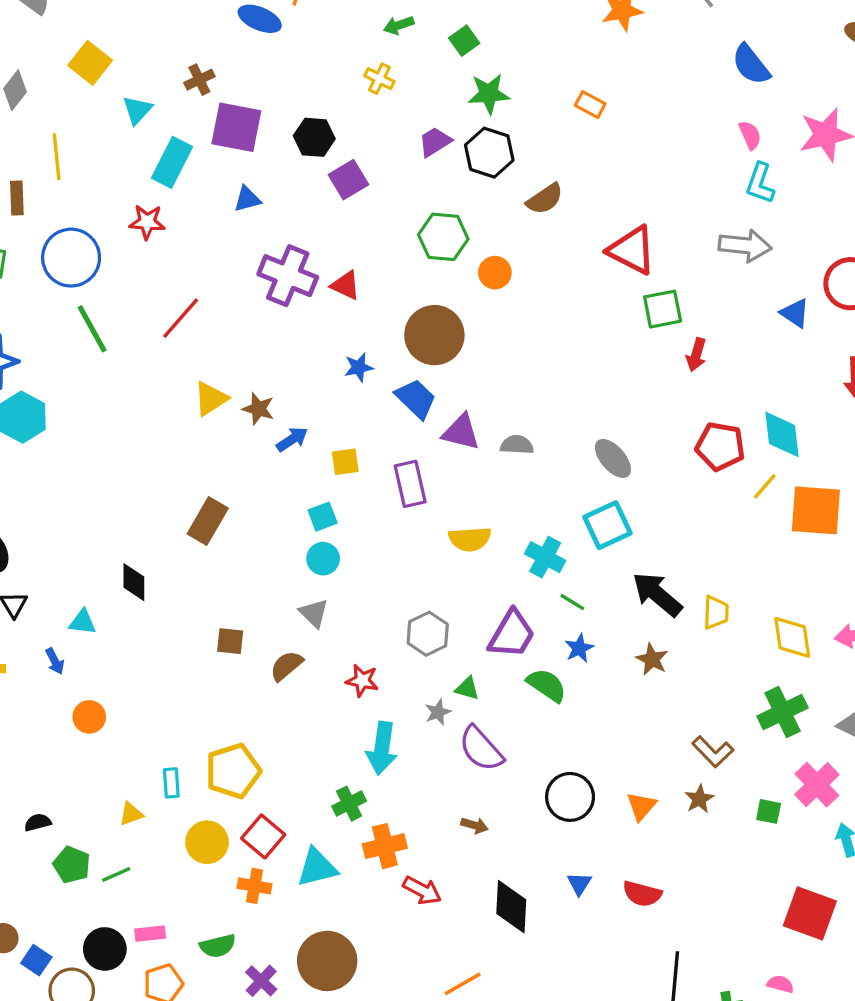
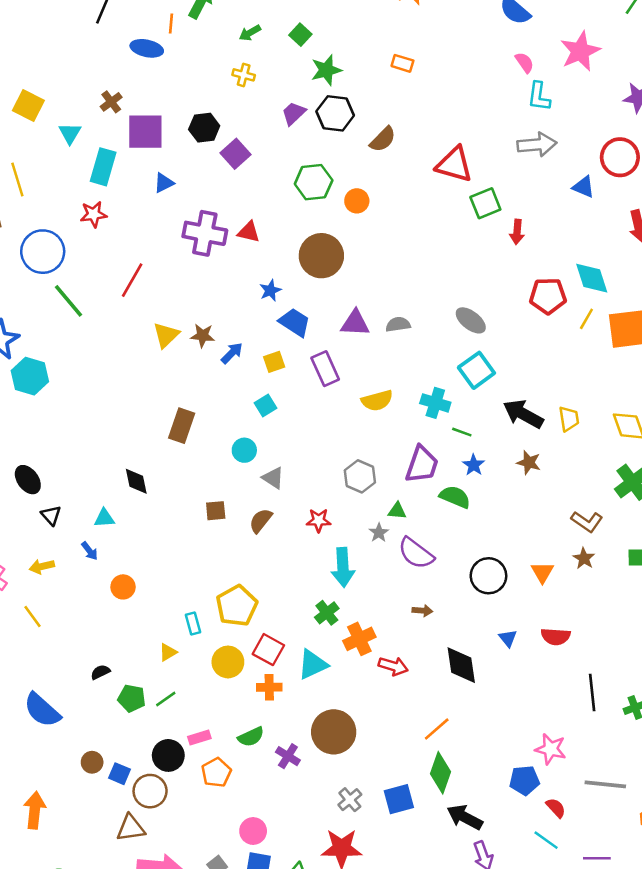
blue trapezoid: (416, 399) -> (295, 322), moved
cyan circle: (323, 559) -> (244, 450), moved

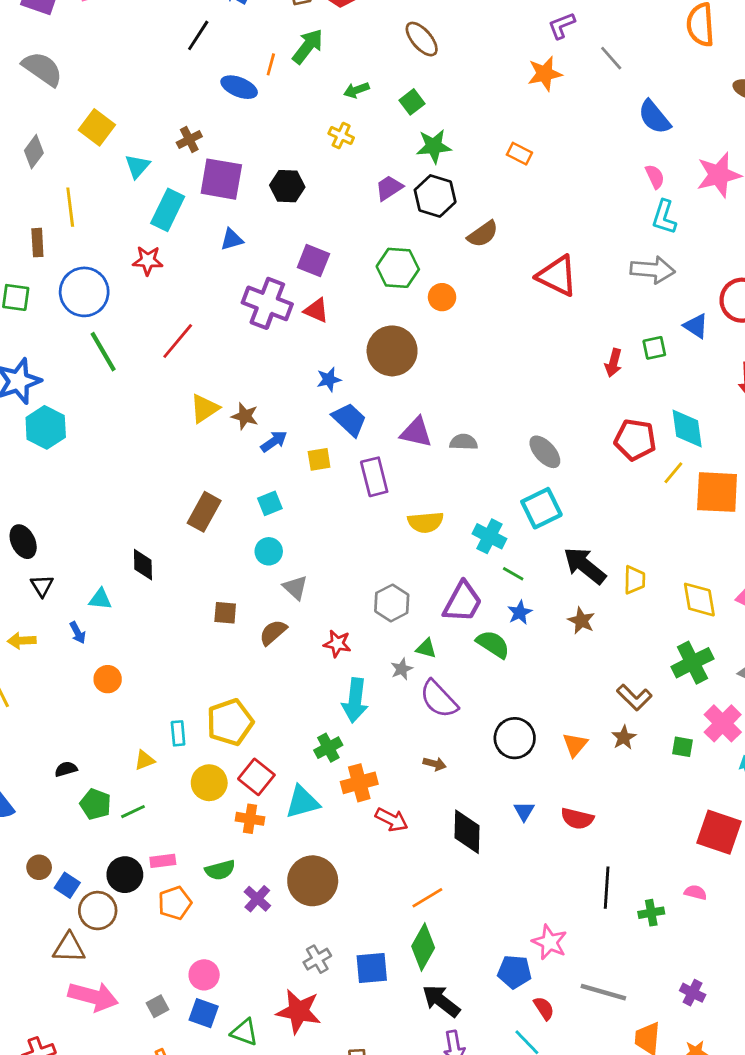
purple square: (235, 154) -> (313, 261), moved, turned -36
green square: (485, 203) -> (654, 348), moved, size x0.7
cyan square: (265, 405) -> (270, 503), moved

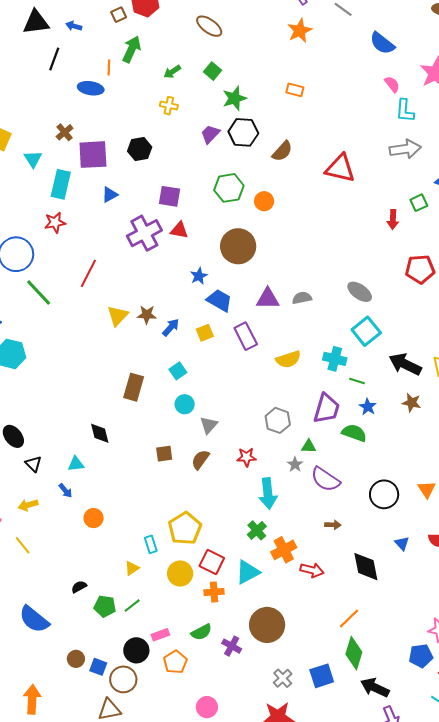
purple cross: (267, 303) -> (144, 233), turned -36
gray triangle: (295, 588) -> (209, 425), turned 42

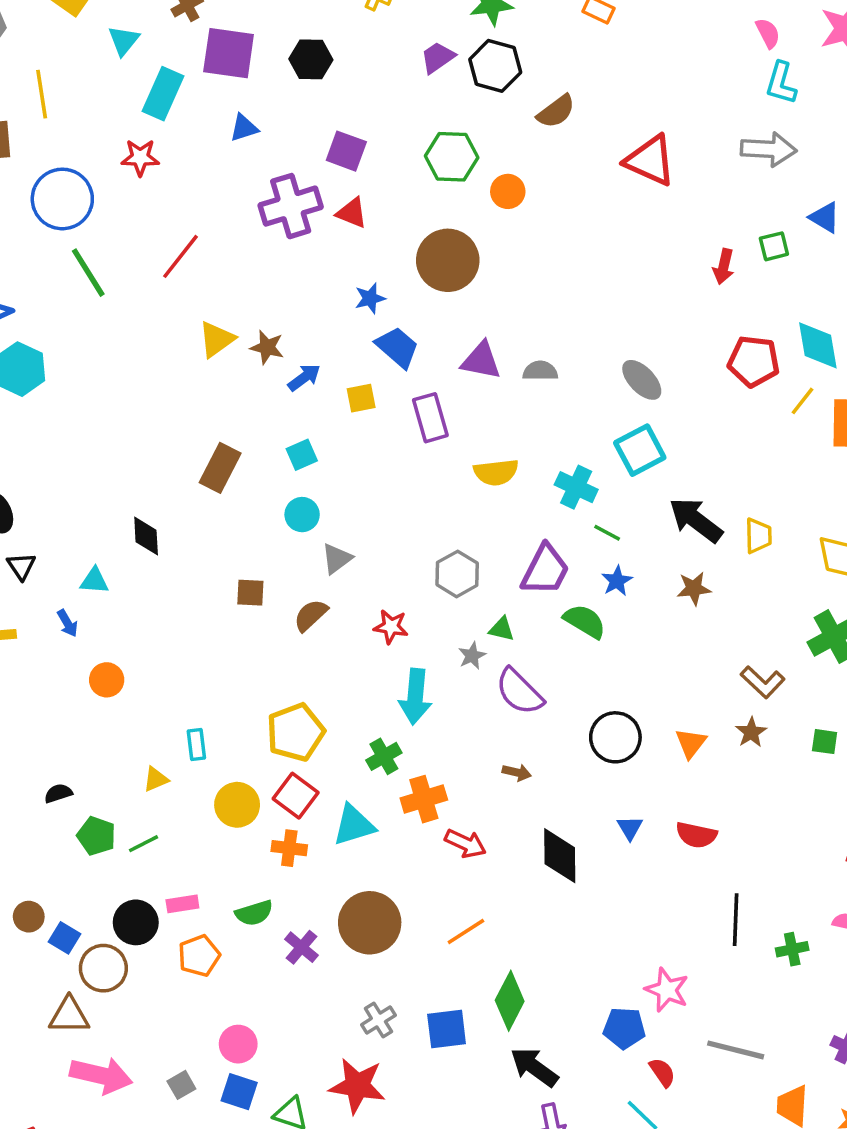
brown star: (412, 403) -> (694, 589), turned -30
yellow pentagon: (185, 528) -> (296, 732), moved
orange line: (349, 618) -> (466, 932), moved

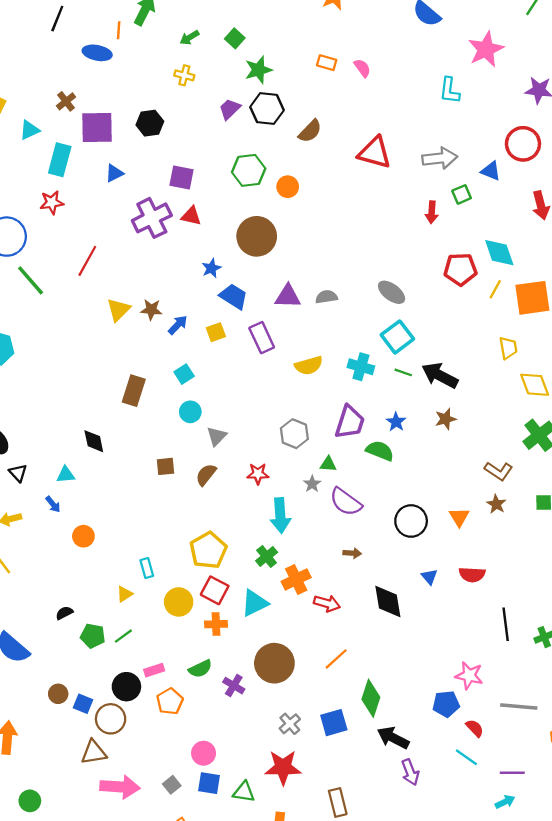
pink semicircle: (768, 33) -> (362, 68), moved
cyan triangle: (124, 40) -> (29, 130), turned 35
gray arrow: (769, 149) -> (440, 158), moved
green line: (607, 533) -> (403, 372), moved
yellow trapezoid: (758, 536) -> (508, 348), moved

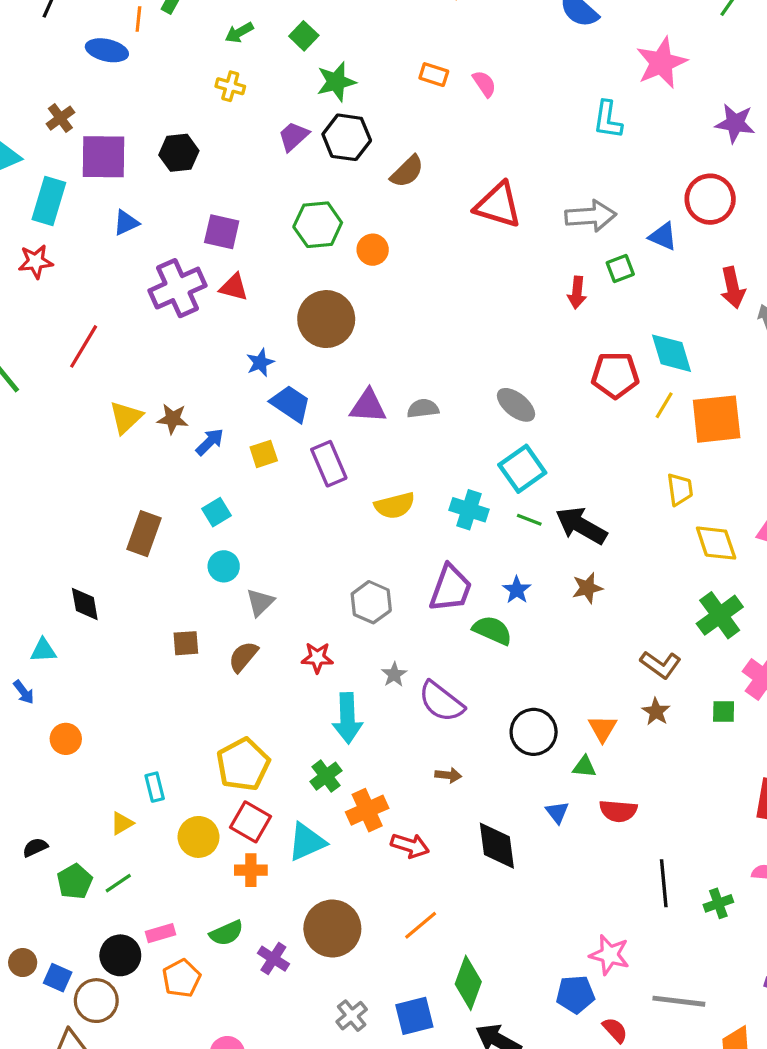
green triangle: (328, 464) -> (584, 767), moved
green pentagon: (93, 636) -> (75, 881), turned 30

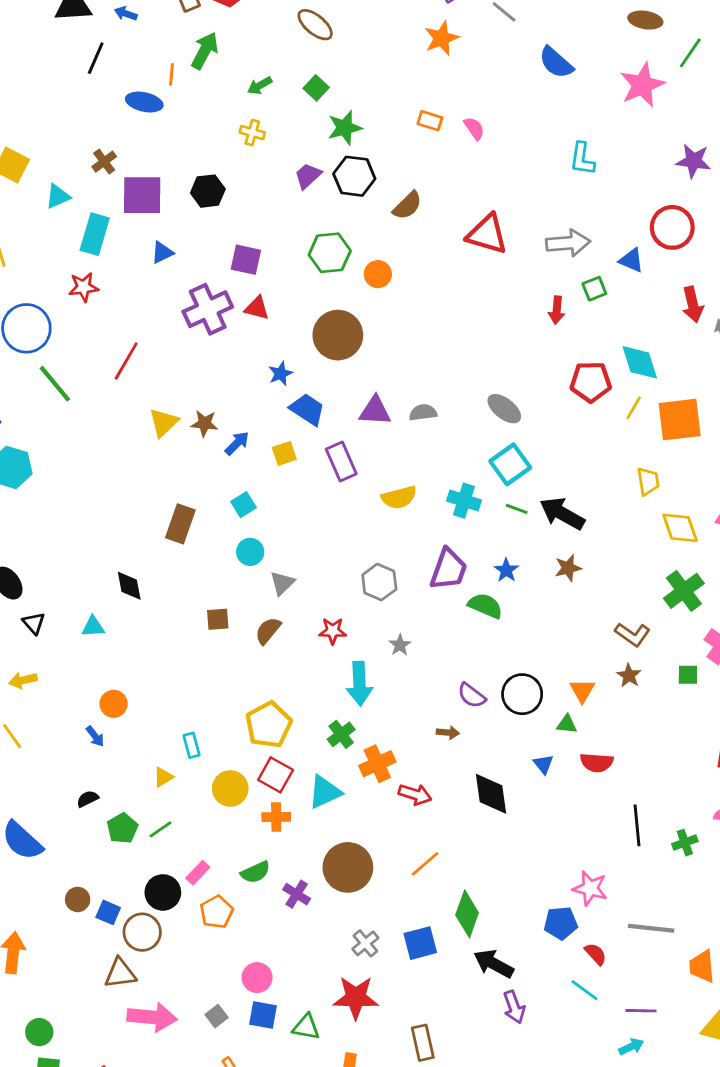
pink star: (661, 63) -> (642, 85), moved
blue arrow: (24, 692) -> (95, 736), moved
purple semicircle: (441, 702) -> (472, 695), moved, size x0.7
pink rectangle: (161, 933) -> (198, 873), turned -30

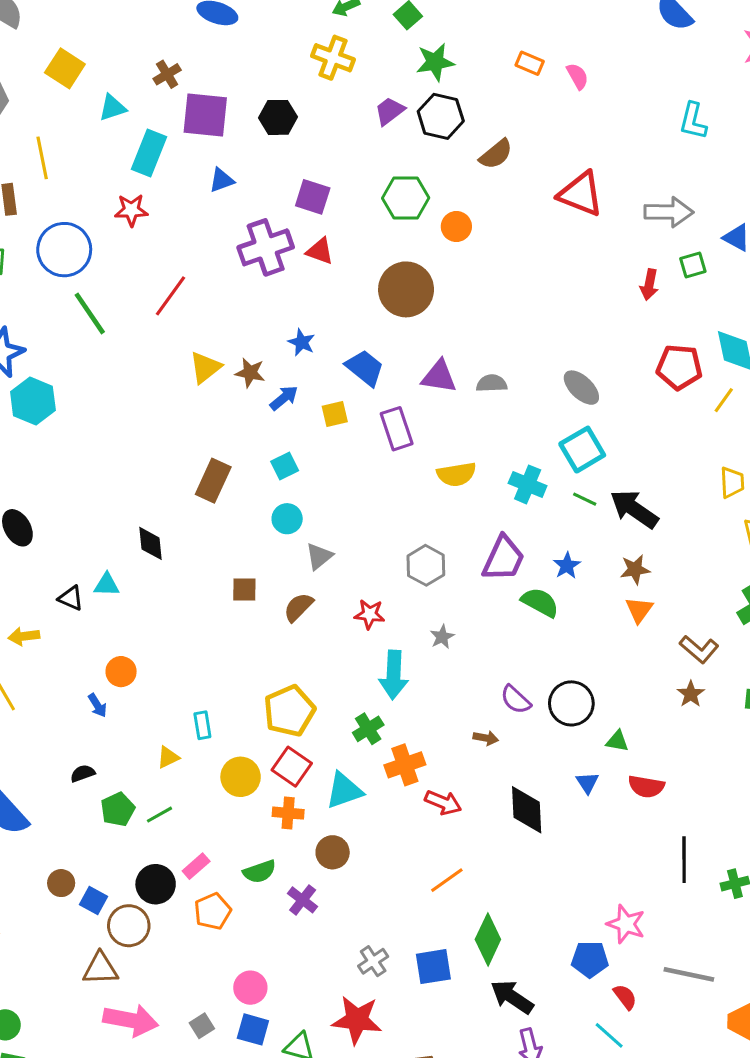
yellow cross: (252, 133) -> (333, 58), size x1.5
blue star: (281, 374) -> (302, 342), moved, turned -30
black triangle: (34, 623) -> (71, 598), moved, turned -30
orange triangle: (582, 691) -> (639, 610), moved
brown circle: (348, 867) -> (333, 852), moved, size x0.6

